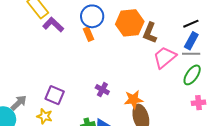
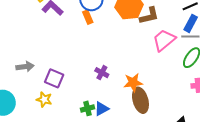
brown L-shape: (150, 33) -> (149, 16), turned -125
gray arrow: (19, 103) -> (25, 67), moved, turned 36

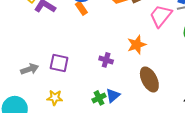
purple square: (54, 78) -> (59, 63), moved
orange star: (133, 82) -> (137, 45), moved

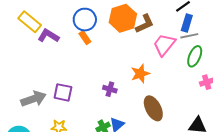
gray arrow: (30, 69) -> (33, 99), size x1.4

